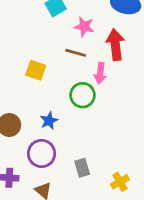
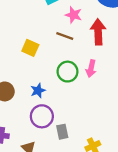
pink arrow: (100, 73) -> (91, 69), moved
purple circle: (42, 153) -> (42, 116), moved

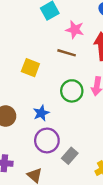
gray rectangle: (62, 132) -> (70, 156), turned 56

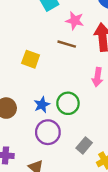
green circle: (72, 91) -> (68, 103), moved
gray rectangle: (70, 156) -> (84, 145), moved

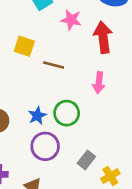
brown line: (67, 44) -> (54, 65), moved
yellow square: (31, 59) -> (24, 46), moved

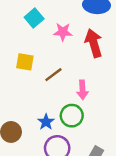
brown line: (54, 65) -> (53, 75), turned -42
pink arrow: (99, 83) -> (82, 90), moved

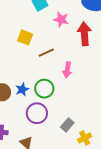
green circle: (72, 116) -> (44, 89), moved
blue star: (46, 122) -> (22, 89), moved

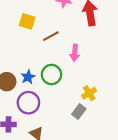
purple circle: (37, 113) -> (28, 103), moved
yellow cross: (85, 138) -> (89, 93), moved

